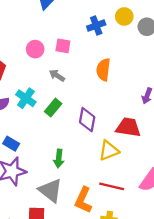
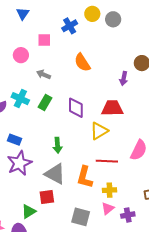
pink square: (63, 46) -> (44, 40), moved
orange semicircle: (103, 70) -> (82, 63), turned -30

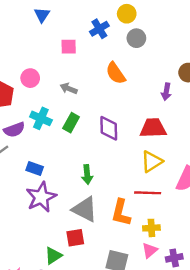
gray circle: (113, 19) -> (136, 38), moved
pink circle: (21, 55) -> (30, 78), moved
yellow triangle: (99, 131) -> (152, 161), moved

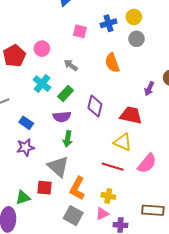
purple semicircle: (14, 130) -> (62, 117), moved
yellow triangle: (152, 161) -> (123, 142), turned 42
purple star: (41, 197) -> (25, 147), size x0.7
orange L-shape: (121, 213) -> (77, 188), moved

